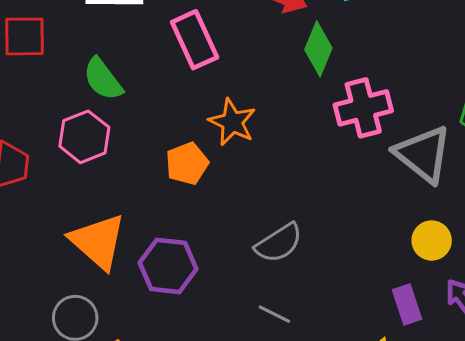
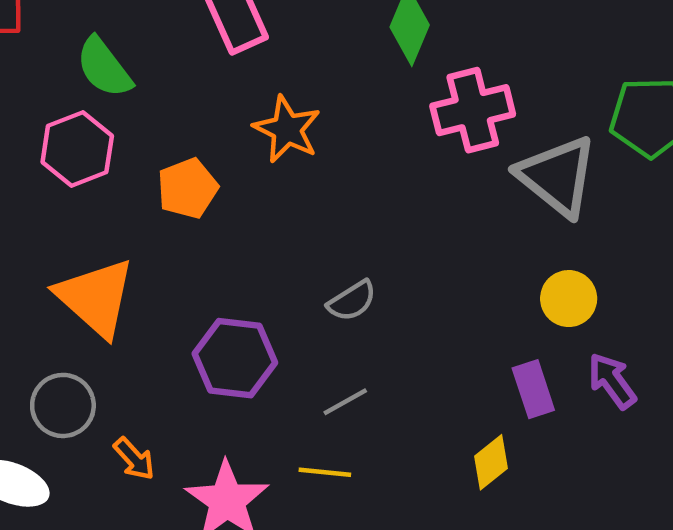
orange pentagon: (187, 163) -> (188, 188), moved
gray semicircle: (279, 243) -> (352, 301), size x0.7
purple hexagon: (168, 266) -> (235, 358), moved
gray line: (274, 314) -> (345, 402), turned -56

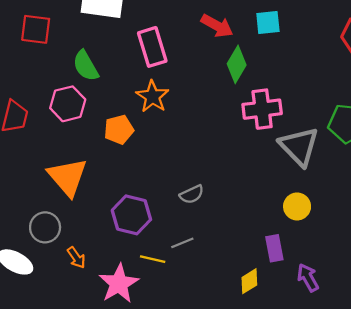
orange star: (287, 129) -> (152, 97), moved
purple arrow: (612, 381) -> (308, 278), moved
yellow line: (325, 472) -> (153, 259), moved

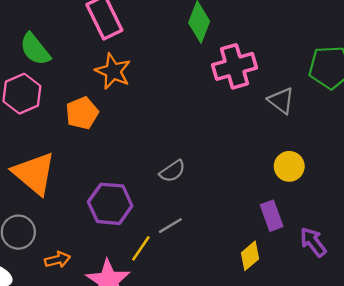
gray triangle: (299, 146) -> (281, 101), size x0.6
orange arrow: (76, 258) -> (58, 260), turned -60
yellow line: (153, 259) -> (141, 248), turned -60

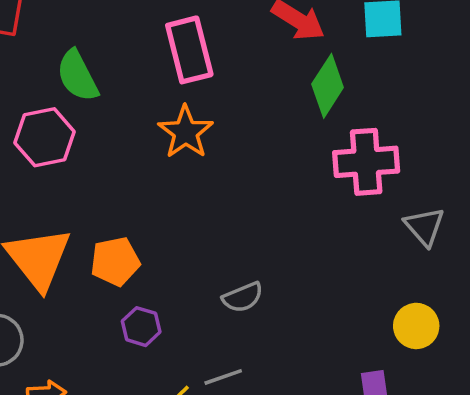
orange pentagon: (82, 113) -> (115, 261), moved
purple hexagon: (110, 204) -> (141, 327), size x0.6

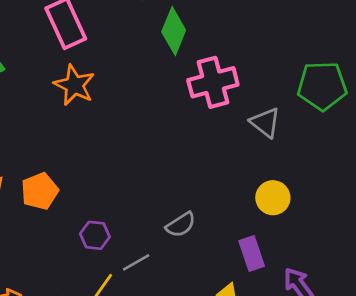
gray semicircle: (243, 297) -> (181, 225), moved
purple hexagon: (141, 327) -> (95, 235), moved

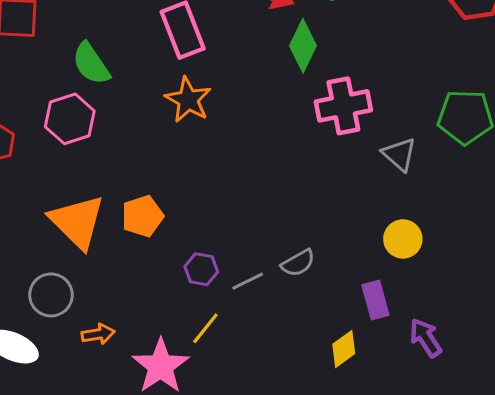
gray line: (136, 262) -> (248, 281), moved

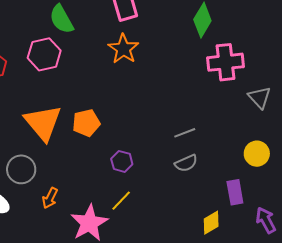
gray line: (248, 281) -> (185, 133), moved
orange arrow: (98, 334) -> (50, 198), turned 120

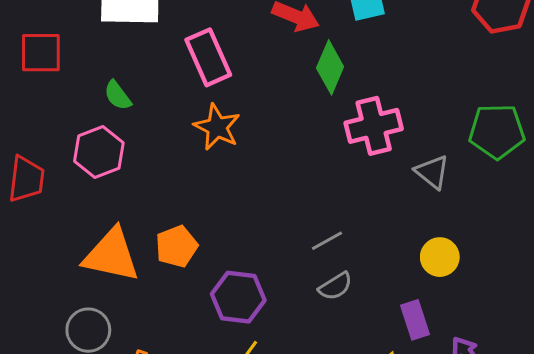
green semicircle: (62, 19) -> (118, 95), size x0.7
orange triangle: (43, 123) -> (111, 255), turned -30
purple hexagon: (122, 161) -> (238, 297), size x1.6

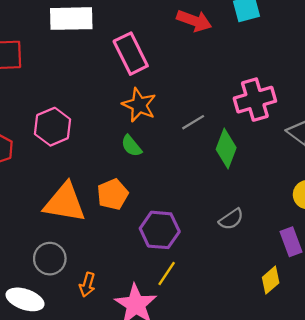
green diamond: (330, 67) -> (226, 148), moved
green semicircle: (118, 95) -> (131, 146), moved
gray line: (327, 241) -> (193, 122), moved

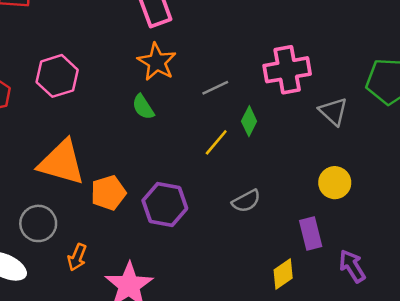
green diamond: (226, 148) -> (249, 121), size x0.7
orange pentagon: (113, 194) -> (108, 193), moved
yellow line: (167, 273) -> (216, 142), moved

